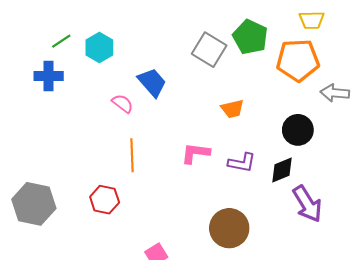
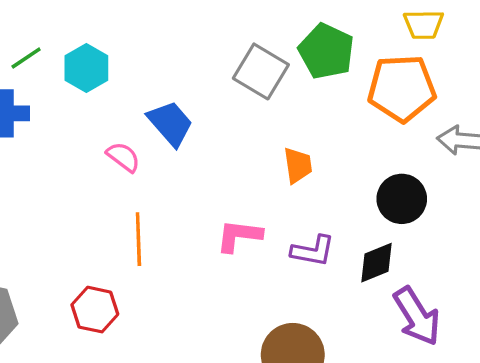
orange trapezoid: (232, 109) -> (298, 165), turned -85

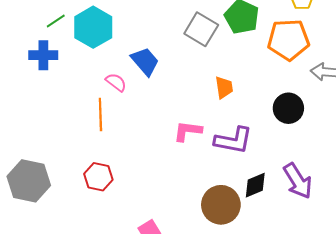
cyan hexagon: (86, 68) -> (93, 27), size x1.4
orange line: (138, 239) -> (100, 114), moved
purple L-shape: (313, 251) -> (233, 140), size x1.4
black diamond: (377, 263) -> (255, 185), moved

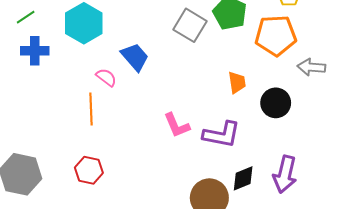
green line: (56, 21) -> (26, 17), moved
orange trapezoid: (224, 87) -> (237, 82), moved
pink L-shape: (188, 131) -> (177, 125), turned -120
purple arrow: (298, 181) -> (285, 174), turned 45

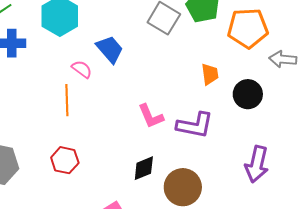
black diamond: (243, 178) -> (144, 168), moved

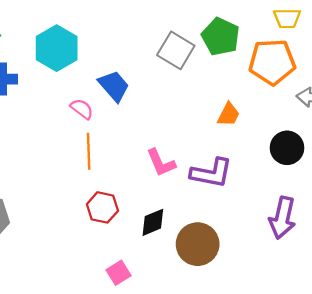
orange trapezoid: (210, 74) -> (229, 115), turned 35
black circle: (248, 94) -> (287, 148), moved
orange line: (67, 100) -> (89, 151), moved
red hexagon: (65, 160) -> (102, 207), moved

